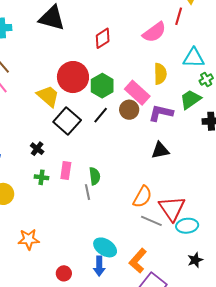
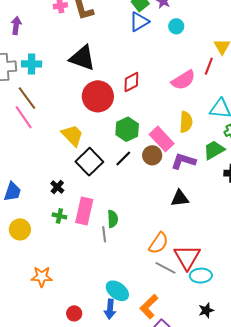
red circle: (73, 77) -> (98, 96), moved
pink rectangle: (66, 170) -> (84, 211), size x1.5

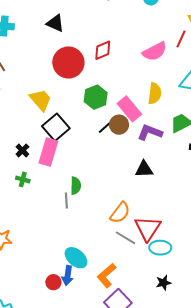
black triangle: (82, 58) -> (55, 23), size x0.7
black line: (123, 158) -> (106, 126), moved
pink rectangle: (84, 211) -> (48, 152), moved
red circle: (74, 313) -> (53, 282), moved

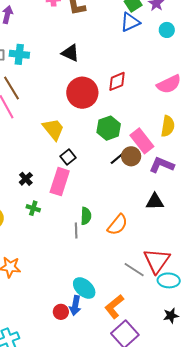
black square: (56, 127) -> (68, 157), size x0.6
black cross: (22, 150) -> (26, 179), moved
orange semicircle: (120, 213) -> (118, 225), moved

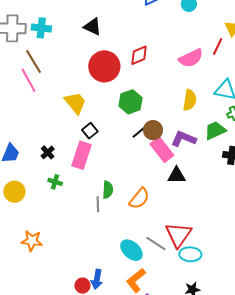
pink rectangle: (142, 141) -> (162, 150), moved
cyan ellipse: (84, 288) -> (131, 250), moved

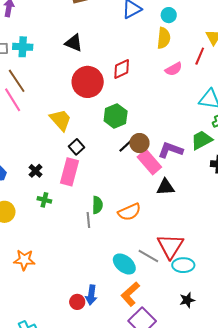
pink semicircle: (191, 58) -> (174, 69), size x0.7
yellow semicircle: (190, 100) -> (164, 38), moved
orange semicircle: (139, 198) -> (129, 212), turned 30

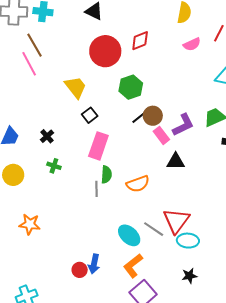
purple L-shape: (170, 150) -> (183, 125), turned 130
pink rectangle: (149, 162) -> (161, 135), size x0.7
pink rectangle: (69, 172) -> (98, 146), moved

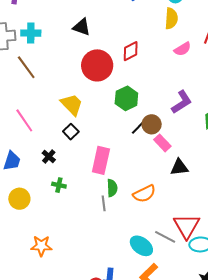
pink line: (29, 64) -> (24, 120), moved
black square: (90, 115) -> (71, 132), moved
purple L-shape: (183, 125) -> (182, 102), moved

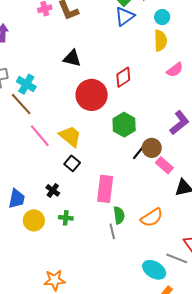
cyan cross: (31, 33) -> (26, 84), moved, turned 36
pink line: (24, 120) -> (40, 136), moved
yellow circle: (19, 199) -> (34, 220), moved

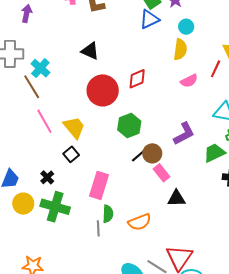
green cross: (66, 218) -> (55, 207), size x2.0

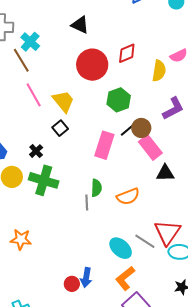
yellow semicircle: (180, 49) -> (159, 71), moved
pink rectangle: (162, 173) -> (150, 147), size x1.4
pink rectangle: (99, 185) -> (104, 145), moved

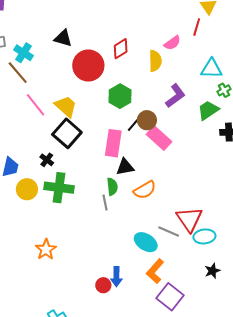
black triangle: (80, 25) -> (63, 38), moved
black square: (60, 128) -> (67, 133), size x1.8
black triangle: (165, 173) -> (125, 167), moved
orange star: (21, 239) -> (46, 249), turned -30

